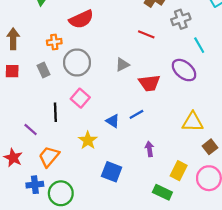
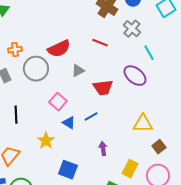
red semicircle: (81, 19) -> (59, 49), moved
gray cross: (181, 19) -> (132, 29), turned -30
pink square: (80, 98) -> (58, 102), moved

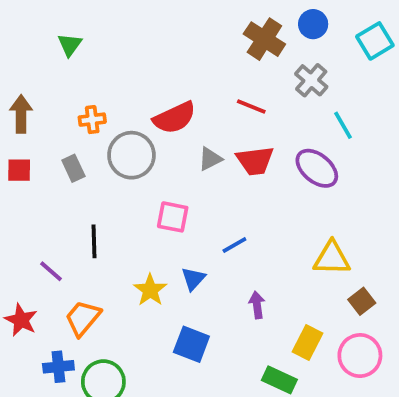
red trapezoid: (103, 88) -> (255, 161), moved
pink square: (58, 102) -> (173, 217), turned -30
blue triangle: (69, 123) -> (193, 279), moved, turned 40

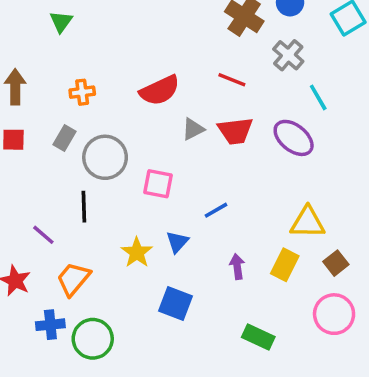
gray circle: (131, 155) -> (105, 157), moved
gray rectangle: (73, 168) -> (65, 138), turned 55
yellow rectangle: (307, 342) -> (285, 265), moved

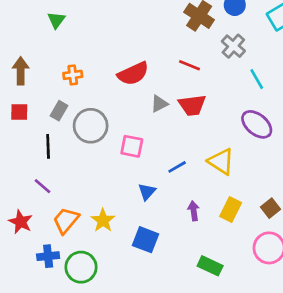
purple ellipse: (294, 138) -> (257, 124), moved
black line: (84, 207) -> (48, 146), moved
yellow triangle: (308, 222) -> (221, 161), moved, turned 32
yellow star: (137, 252) -> (103, 220), moved

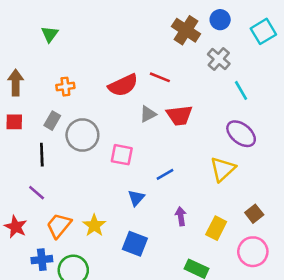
red line: (189, 65) -> (160, 77), moved
yellow triangle: (221, 161) -> (223, 169), moved, turned 44
yellow rectangle: (231, 209) -> (216, 228), moved

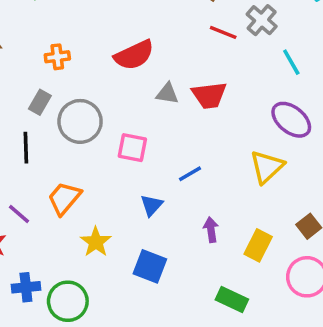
red line: (160, 77) -> (223, 32), moved
gray triangle: (148, 114) -> (167, 93), turned 36
purple line: (37, 193) -> (19, 214), moved
orange trapezoid: (59, 225) -> (64, 198), moved

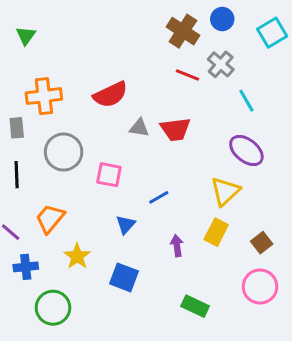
orange cross: (57, 57) -> (44, 96), size x1.6
gray rectangle: (40, 102) -> (17, 128), moved, turned -35
yellow rectangle: (258, 245) -> (216, 232), moved
blue cross: (26, 287) -> (26, 267), moved

